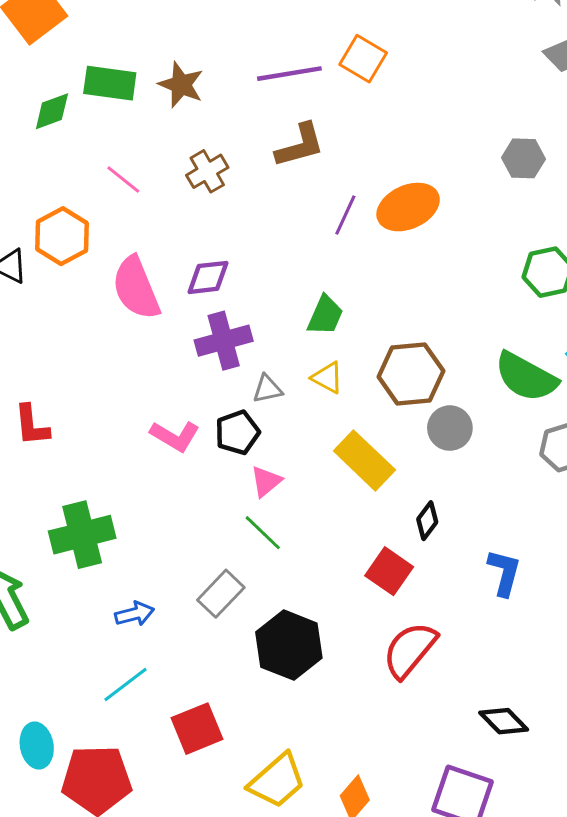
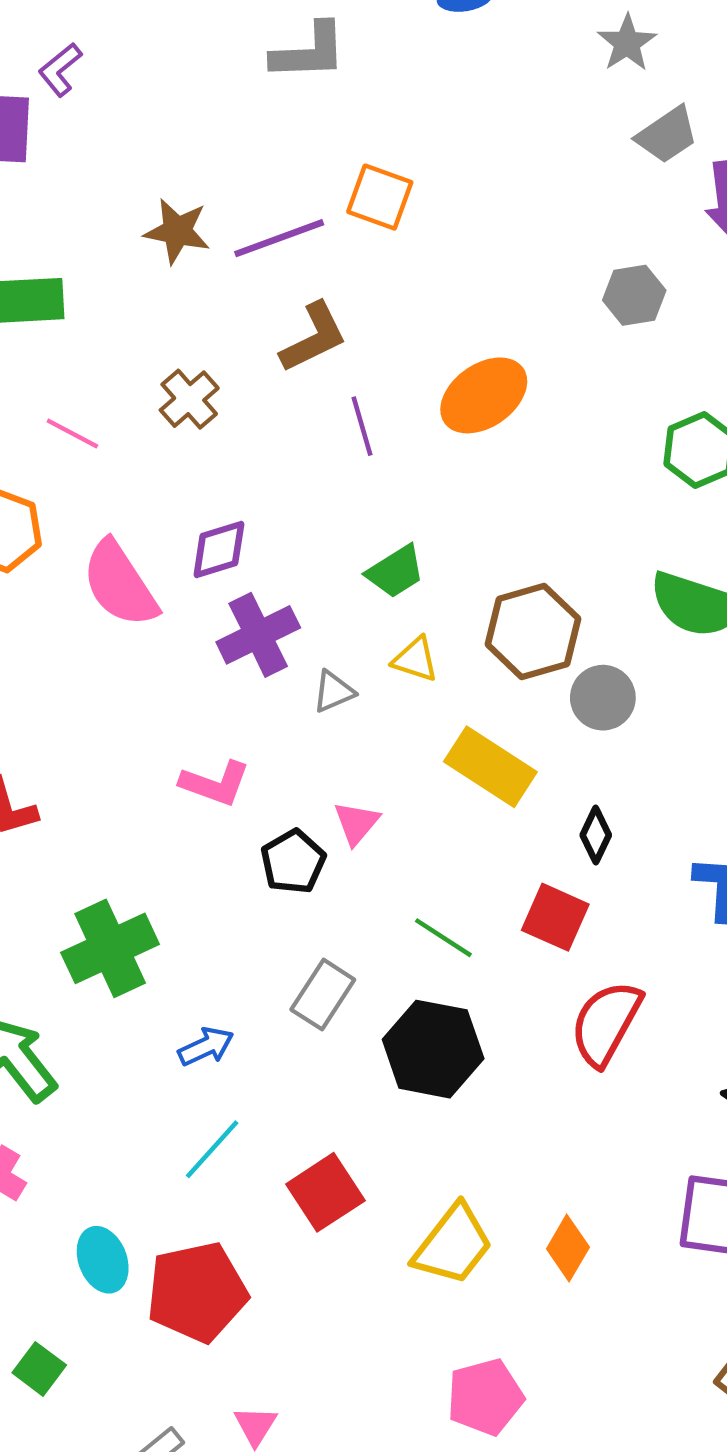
brown star: (181, 85) -> (177, 231), moved
purple line: (345, 215) -> (362, 426), moved, turned -30
green trapezoid: (325, 315) -> (396, 572), turned 45
black pentagon: (237, 433) -> (293, 862), moved
green line: (263, 533) -> (443, 938), moved

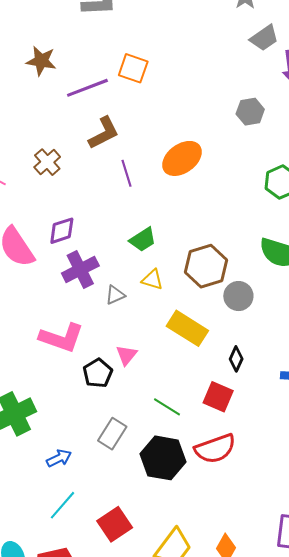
brown star: (177, 231) -> (41, 61), moved
pink L-shape: (215, 783) -> (61, 338), size x1.4
red semicircle: (606, 1023) -> (215, 449), moved, turned -138

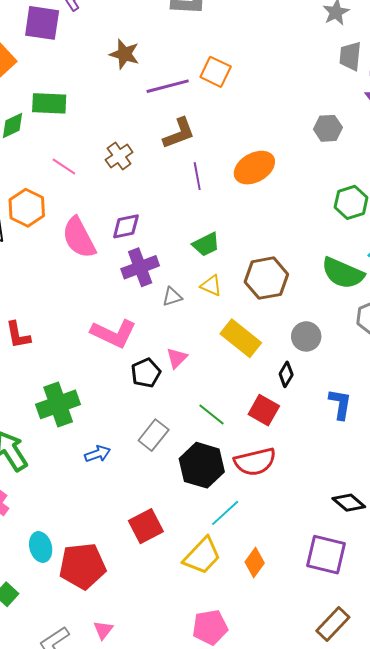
gray trapezoid: (264, 38) -> (350, 56), turned 124
gray circle: (238, 296) -> (306, 336), moved
cyan line: (63, 505) -> (225, 513), moved

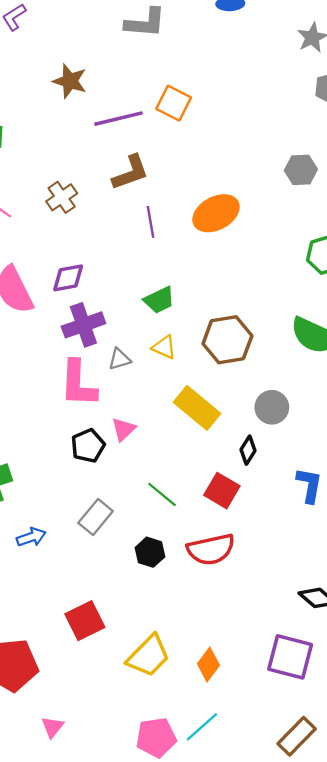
pink L-shape: (114, 333) -> (78, 384), moved, turned 66
black hexagon: (202, 465) -> (150, 552), size x0.6
cyan line: (225, 513) -> (202, 727), moved
pink triangle: (103, 630) -> (52, 727), moved

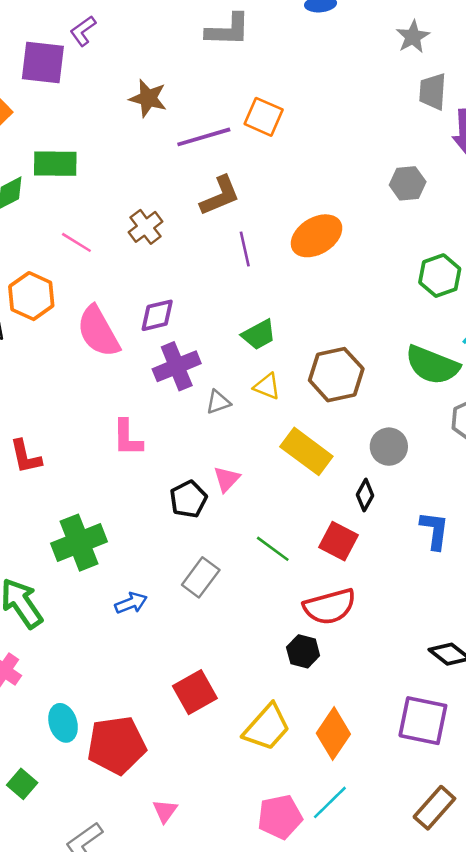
pink L-shape: (78, 384) -> (128, 438), moved, size x0.7
black hexagon: (150, 552) -> (303, 651), moved
orange diamond: (208, 664) -> (333, 734), size x1.4

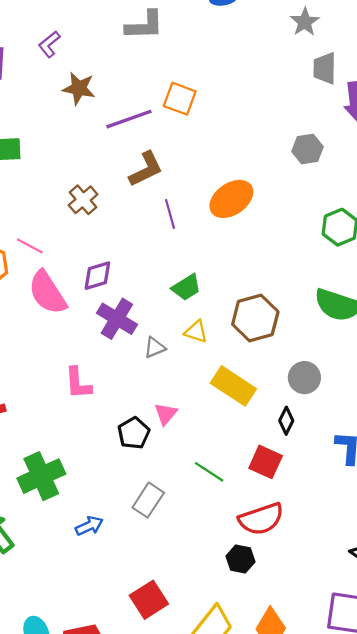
purple L-shape: (83, 31) -> (49, 44), moved
pink line: (76, 242) -> (30, 246), moved
purple cross: (177, 366) -> (117, 319), turned -33

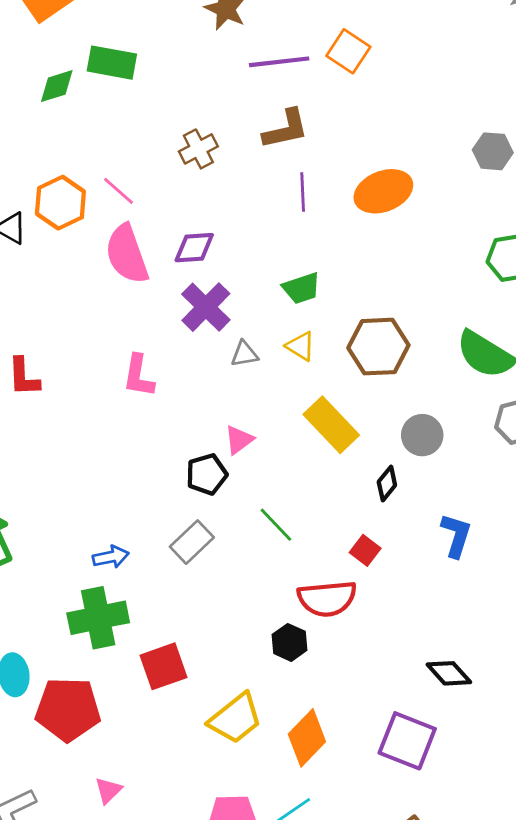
black pentagon: (134, 433) -> (207, 474), moved
red square: (266, 462) -> (365, 550), moved, size x0.7
green cross: (41, 476) -> (98, 618), moved

